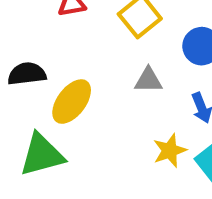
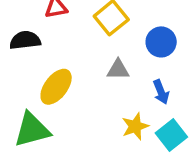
black semicircle: (27, 74) -> (25, 40), moved

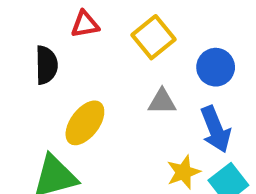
black semicircle: (25, 40) -> (46, 65), turned 96
blue arrow: (161, 92) -> (216, 129), size x1.5

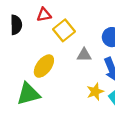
yellow square: (153, 37) -> (64, 30), moved
black semicircle: (46, 65) -> (16, 25), moved

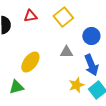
yellow square: (64, 30) -> (63, 17), moved
green triangle: (28, 94) -> (16, 87), size x0.7

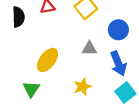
yellow star: (76, 85) -> (82, 87), moved
green triangle: (16, 87) -> (31, 89), turned -42

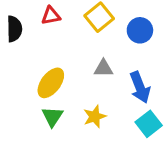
blue circle: (118, 30) -> (140, 30), moved
green triangle: (31, 89) -> (52, 116), moved

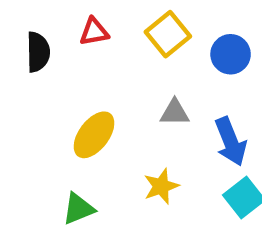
green triangle: (52, 116) -> (78, 209), moved, turned 35

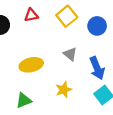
gray triangle: (175, 112) -> (70, 54), turned 40
yellow ellipse: (94, 135) -> (31, 65), turned 40

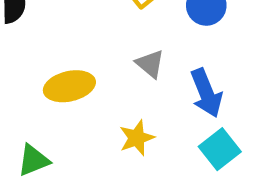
green triangle: (24, 100) -> (33, 160), moved

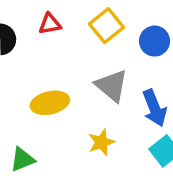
gray triangle: (150, 64) -> (112, 86), size x1.5

